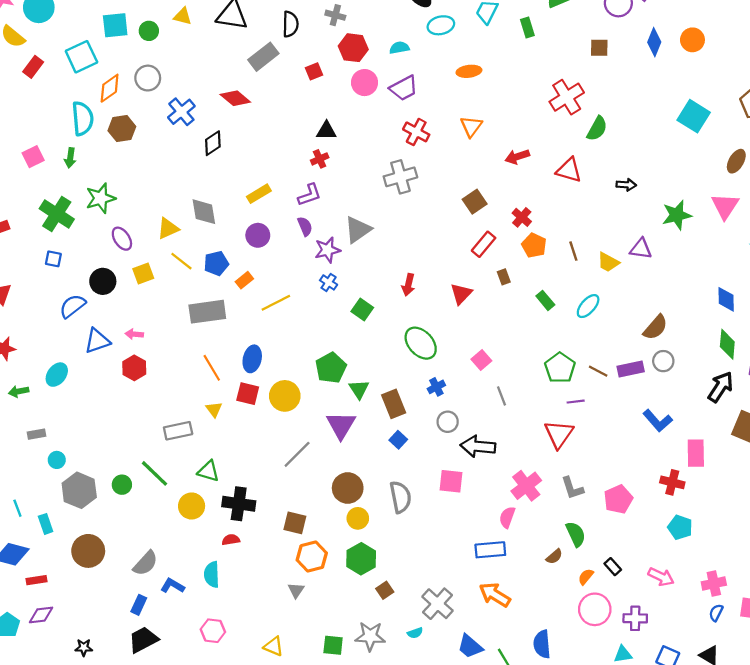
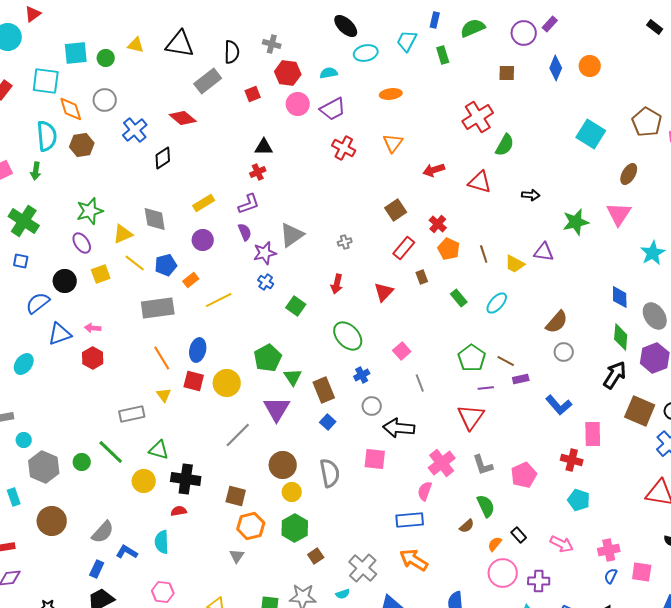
cyan square: (81, 57) -> (46, 81), turned 32
orange diamond: (110, 88) -> (71, 109), turned -72
gray cross: (400, 177) -> (345, 242), moved, size x0.5
green star: (101, 198) -> (90, 211), moved
purple rectangle: (631, 369) -> (521, 379), moved, size x0.7

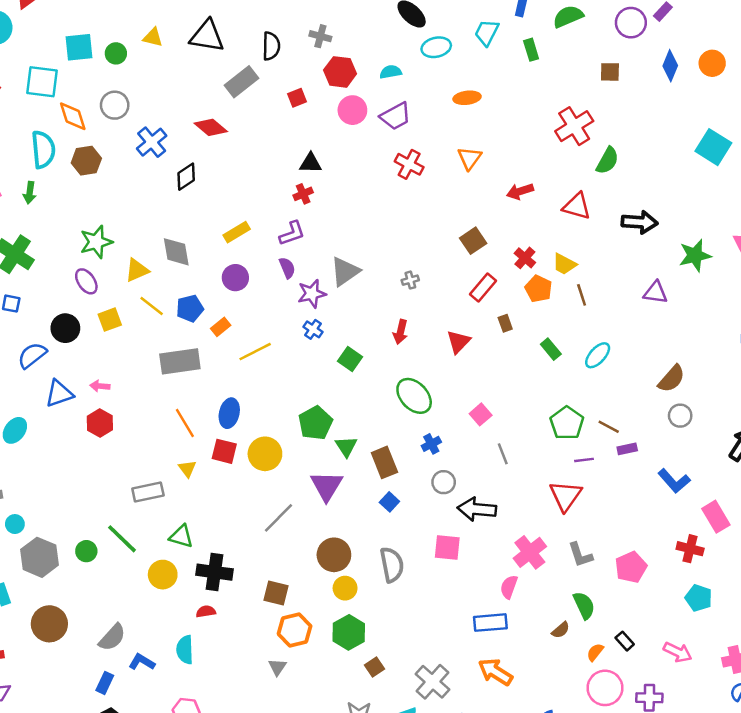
black arrow: (531, 195) -> (639, 222), size x1.6
yellow trapezoid: (515, 264) -> (564, 264), moved
pink rectangle: (593, 434) -> (716, 517), turned -30

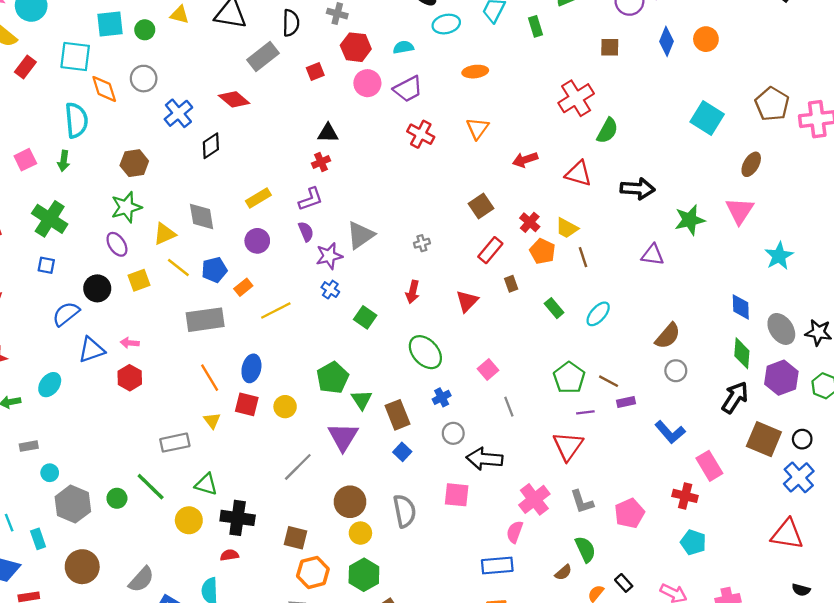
brown hexagon: (86, 161) -> (134, 163), moved
yellow circle: (265, 454) -> (285, 407), size x0.7

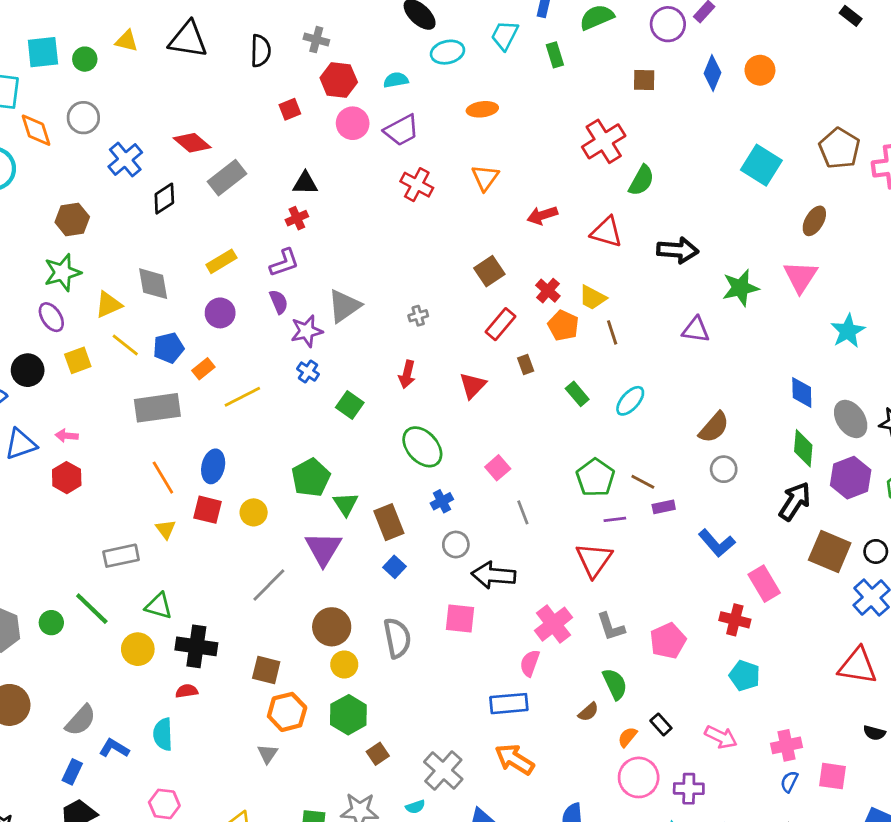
gray rectangle: (263, 56) -> (227, 178), moved

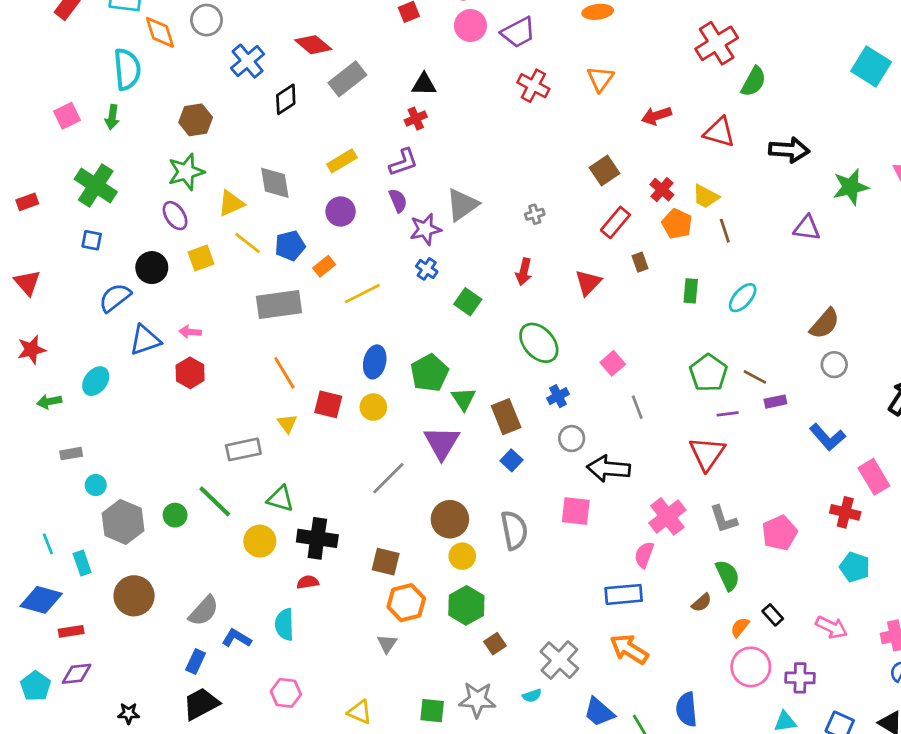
green rectangle: (577, 394) -> (691, 291), turned 45
blue ellipse: (213, 466) -> (375, 362), moved

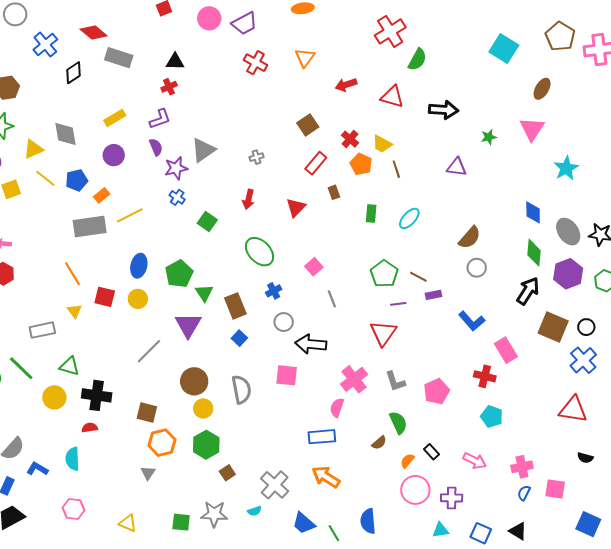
gray rectangle: (347, 79) -> (119, 58), turned 56
green star: (851, 187) -> (489, 137), size x0.6
gray rectangle: (279, 305) -> (90, 226), moved

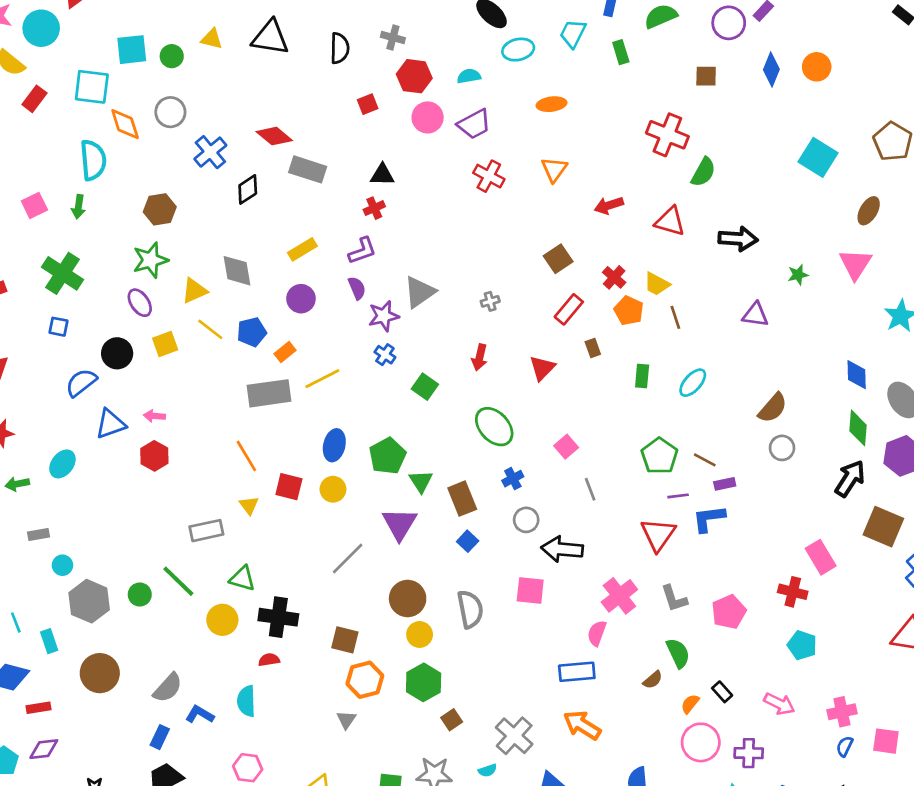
red cross: (390, 31) -> (667, 135), turned -36
blue L-shape: (472, 321) -> (709, 519), moved, turned 124

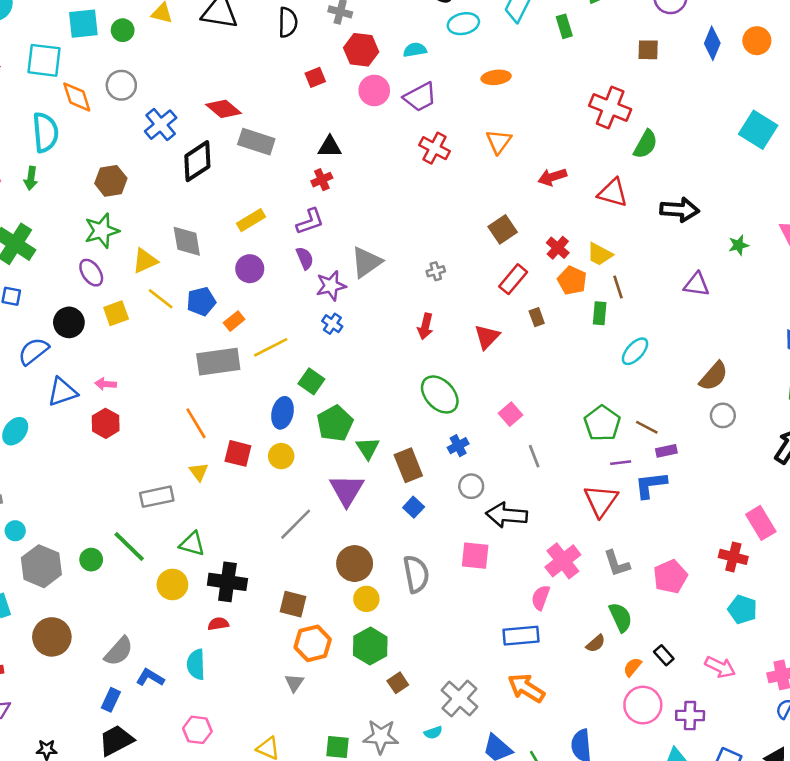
black diamond: (248, 189) -> (197, 161), size x1.4
green rectangle: (642, 376) -> (600, 313), moved
green square: (425, 387) -> (311, 381), moved

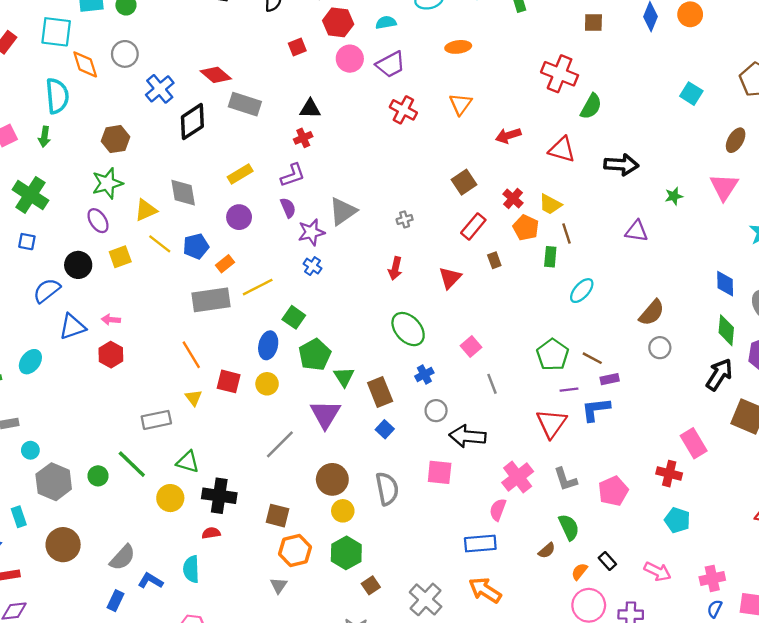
cyan square: (758, 130) -> (691, 94), size x0.7

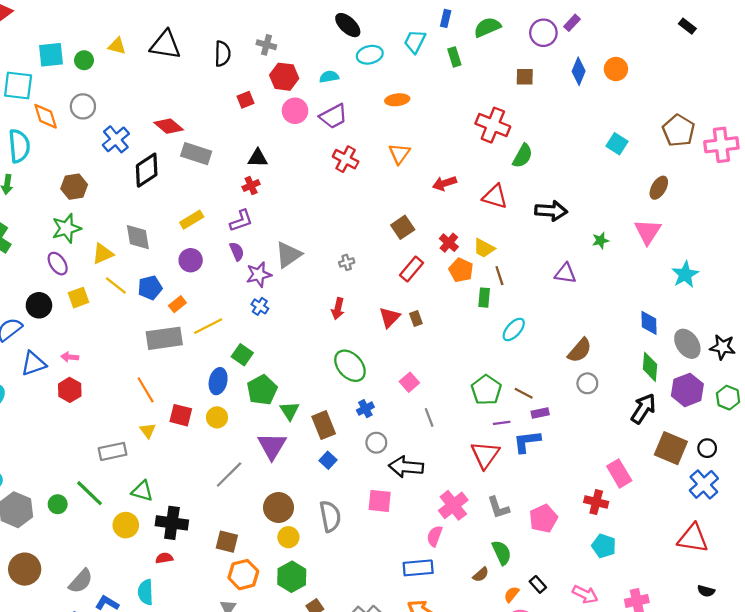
brown rectangle: (494, 260) -> (416, 318), moved

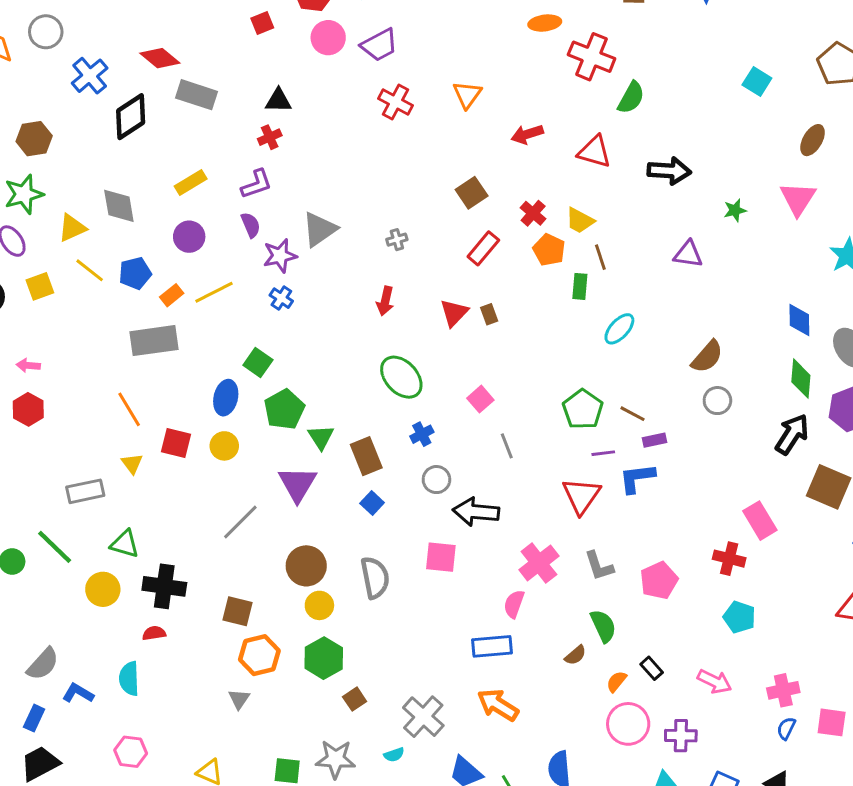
orange ellipse: (397, 100) -> (545, 23), moved
yellow line: (208, 326) -> (214, 292), moved

